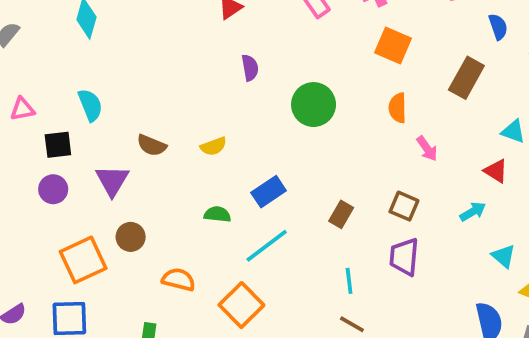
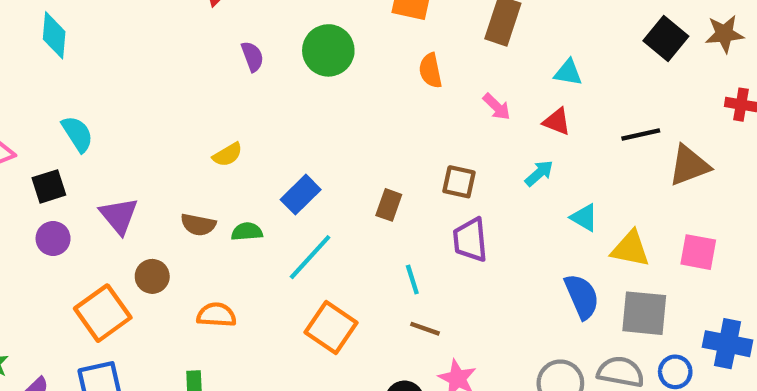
green circle: (314, 105) -> (328, 50), moved
brown semicircle: (152, 145) -> (198, 225), moved
pink arrow: (427, 149) -> (497, 107), moved
orange square: (241, 305) -> (331, 328), moved

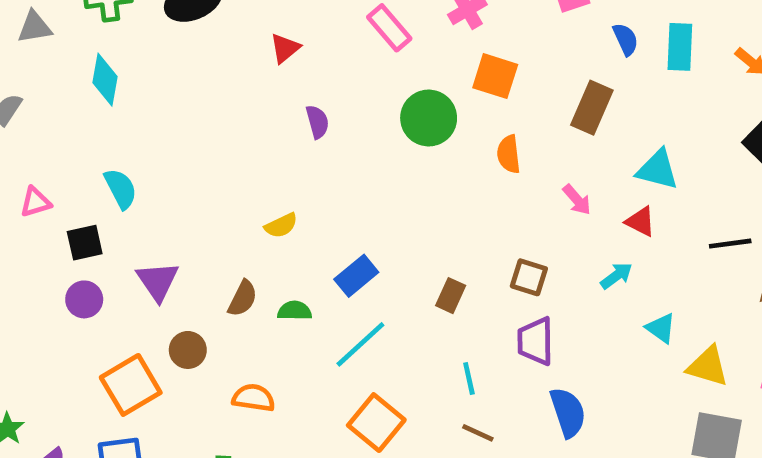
green circle: (328, 50) -> (429, 118), moved
cyan triangle: (568, 73) -> (658, 170), size x1.4
brown semicircle: (198, 225) -> (243, 298), turned -80
blue semicircle: (582, 296) -> (568, 412), moved

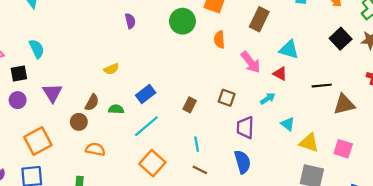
pink arrow: (577, 200) -> (251, 62), size x1.5
purple trapezoid: (535, 341) -> (245, 128), moved
brown circle: (188, 350) -> (79, 122), moved

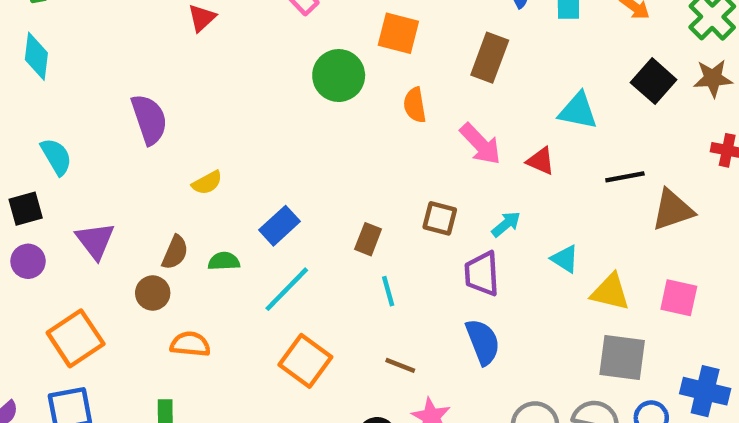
purple semicircle: (130, 21) -> (149, 119), moved, size x1.6
cyan triangle: (289, 50) -> (578, 111), moved
cyan arrow: (268, 99) -> (506, 224), moved
cyan line: (197, 144) -> (388, 291), moved

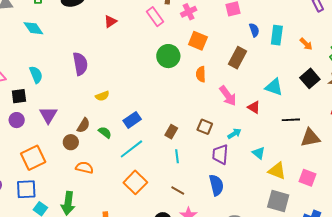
cyan diamond: (36, 56) -> (33, 28), turned -50
green semicircle: (224, 261) -> (105, 132), turned 32

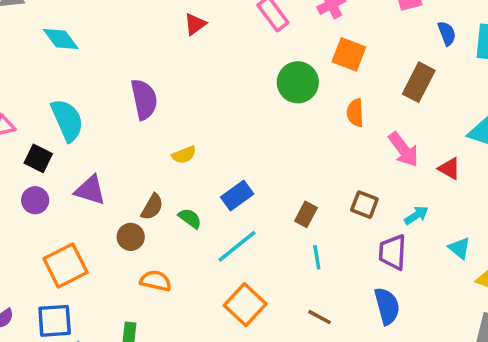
cyan semicircle: (36, 75) -> (67, 120), size x1.4
black square: (19, 96) -> (38, 158), turned 35
purple triangle: (48, 115) -> (90, 190), turned -42

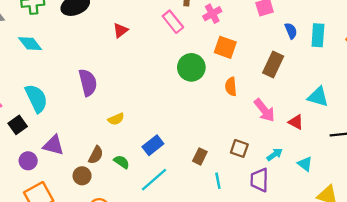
black square: (38, 158) -> (18, 125), turned 30
purple circle: (35, 200) -> (28, 161), moved
cyan triangle: (459, 248) -> (305, 164), moved
cyan line: (317, 257) -> (218, 181), moved

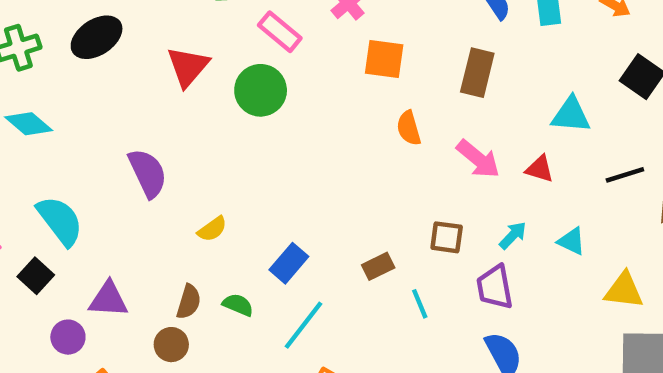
red triangle: (120, 30) -> (188, 67), size x1.5
green circle: (191, 67) -> (261, 90), moved
brown rectangle: (200, 156) -> (378, 266), turned 49

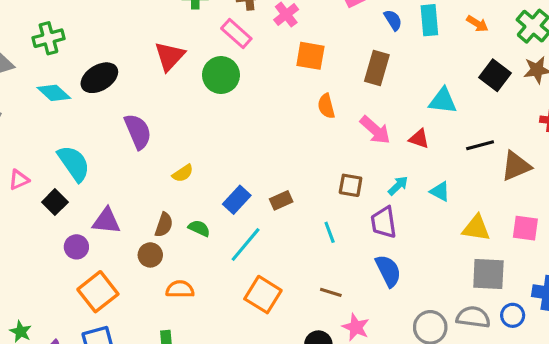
black ellipse: (97, 37) -> (99, 78), moved
brown rectangle: (378, 266) -> (281, 200), moved

